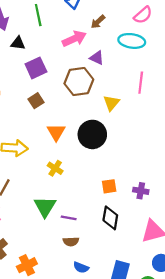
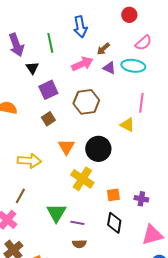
black triangle: (18, 43) -> (32, 68), turned 48
purple triangle: (97, 58) -> (109, 68), moved
yellow triangle: (111, 103) -> (127, 125), moved, turned -42
yellow cross: (55, 168) -> (82, 179), moved, size x1.6

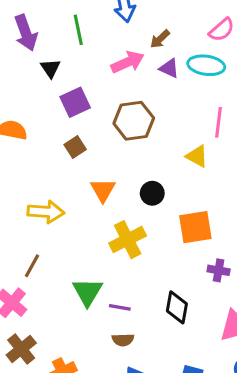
black circle: (98, 149) -> (152, 193), size x0.6
yellow cross: (82, 179) -> (128, 240), turned 30
orange square: (113, 195) -> (195, 227), moved, size x1.6

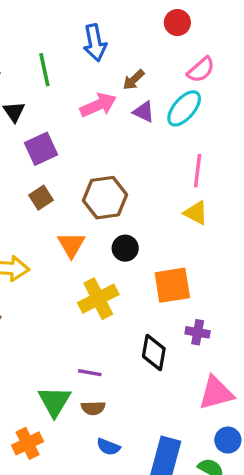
cyan ellipse: (206, 65) -> (184, 108), turned -57
brown hexagon: (134, 121) -> (105, 198), moved
yellow triangle: (197, 156) -> (196, 213), moved
green triangle: (87, 292) -> (54, 401), moved
black diamond: (177, 307) -> (154, 352), moved

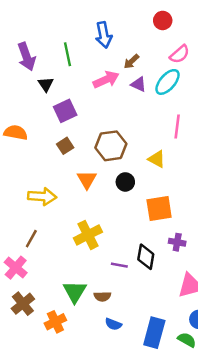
yellow triangle: (196, 213) -> (157, 159), moved
yellow cross: (98, 299) -> (88, 235), moved
purple line: (90, 373) -> (119, 265), moved

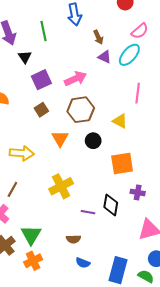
brown arrow: (131, 61) -> (98, 37), turned -72
pink arrow: (106, 80) -> (76, 79), moved
green triangle: (75, 292) -> (31, 235), moved

